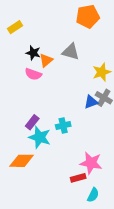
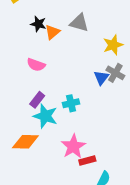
pink semicircle: (33, 74) -> (36, 65), moved
blue triangle: (91, 102) -> (101, 78), turned -32
pink star: (91, 163) -> (73, 146), moved, turned 30

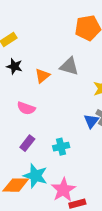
black star: (38, 24) -> (14, 66), moved
cyan star: (45, 116) -> (35, 176), moved

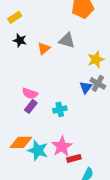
pink semicircle: (26, 108) -> (30, 93), moved
cyan star: (35, 176) -> (38, 150), moved

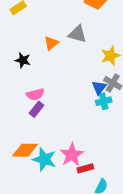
black star: (20, 40) -> (23, 60), moved
pink semicircle: (30, 93) -> (35, 94), turned -35
cyan cross: (60, 109) -> (104, 101), moved

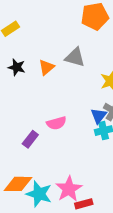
black star: (23, 60) -> (17, 67), moved
pink semicircle: (35, 94) -> (56, 123), moved

